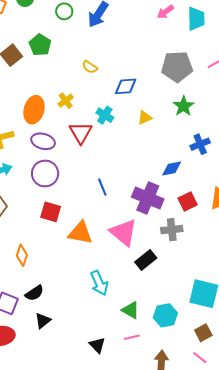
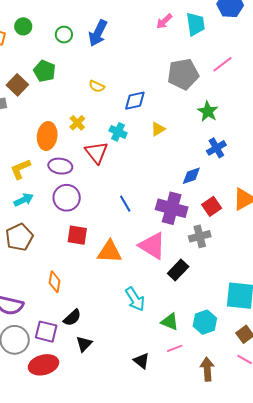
green star: (184, 106) -> (208, 111), moved

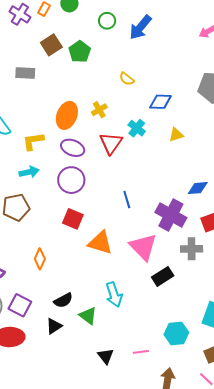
brown square: (17, 85) -> (51, 45), moved
black semicircle: (72, 318) -> (63, 300), moved
green triangle: (170, 322) -> (88, 316), moved

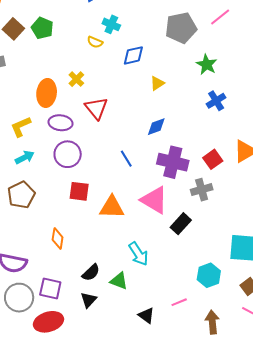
cyan cross: (137, 128) -> (111, 24), moved
blue diamond: (198, 188) -> (156, 127), moved

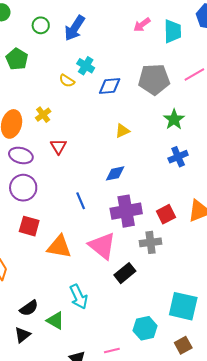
blue diamond: (133, 55) -> (110, 86), moved
red triangle: (96, 108) -> (58, 146), size x0.7
purple cross: (173, 162) -> (126, 211), turned -32

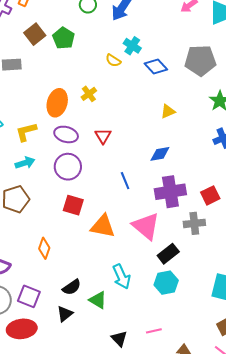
blue diamond: (110, 86) -> (156, 66), turned 50
red triangle: (58, 146) -> (103, 136), moved
cyan hexagon: (145, 328) -> (166, 283), moved

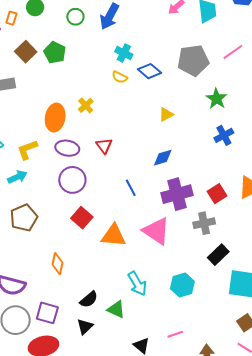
yellow semicircle: (113, 61) -> (120, 77), moved
cyan arrow: (25, 163) -> (17, 177), moved
red square: (73, 205) -> (82, 218), turned 30
black rectangle: (168, 254) -> (218, 255), moved

